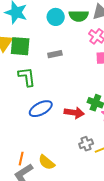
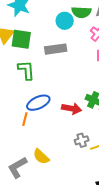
cyan circle: (56, 17) -> (65, 21), moved
gray rectangle: (55, 54) -> (56, 49), size x1.5
orange line: (21, 159) -> (25, 119), moved

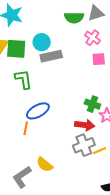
cyan circle: (65, 21) -> (42, 42), moved
red arrow: (72, 109) -> (85, 125), moved
gray cross: (82, 140) -> (84, 145), size x1.5

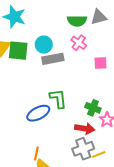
pink cross: (92, 38) -> (79, 43), moved
green L-shape: (23, 79) -> (58, 99), moved
orange line: (26, 128) -> (36, 153), moved

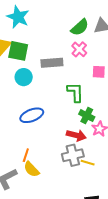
green semicircle: (77, 21) -> (80, 27), turned -48
cyan circle: (44, 45) -> (24, 77), moved
green L-shape: (58, 99) -> (75, 92), moved
yellow line: (99, 154) -> (88, 163), turned 32

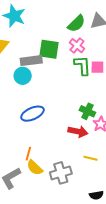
green square: (18, 51) -> (49, 49), moved
gray rectangle: (52, 63) -> (31, 61), moved
green L-shape: (75, 92) -> (82, 65), moved
gray cross: (73, 155) -> (61, 173), moved

